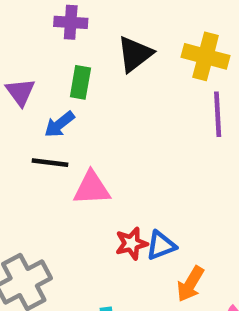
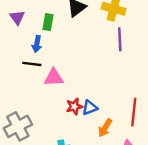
purple triangle: (20, 92) -> (17, 17), moved
blue arrow: (59, 124) -> (37, 44), turned -42

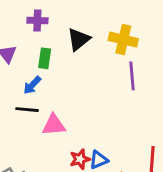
blue arrow: (37, 44) -> (32, 85), turned 35

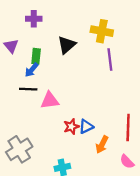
black triangle: (79, 39) -> (67, 45), moved
green rectangle: (45, 58) -> (36, 56), moved

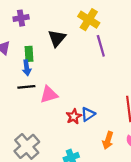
yellow cross: (102, 31) -> (89, 20), turned 30
blue arrow: (32, 70) -> (27, 68), turned -40
orange arrow: (102, 145) -> (108, 140), moved

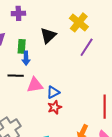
purple line: (101, 46) -> (87, 47), turned 42
blue arrow: (27, 68) -> (26, 58), moved
blue triangle: (88, 114) -> (53, 92), moved

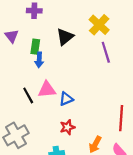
purple line: (87, 47) -> (106, 52), turned -54
black line: (16, 76) -> (28, 95), moved, turned 56
red star: (55, 107) -> (67, 127), moved

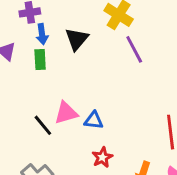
blue arrow: (39, 60) -> (42, 34), moved
blue triangle: (66, 99) -> (94, 120), turned 40

